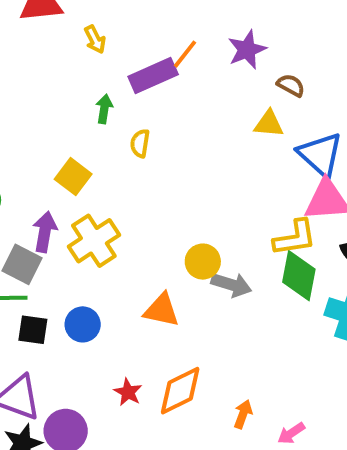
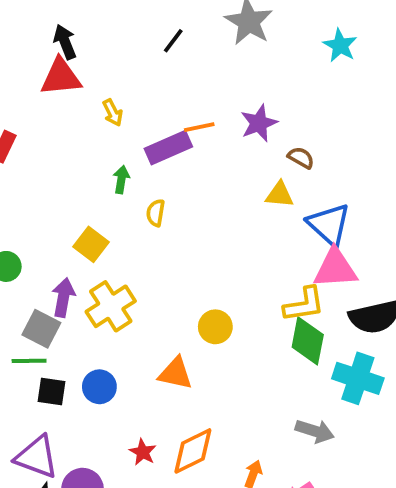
orange line: (185, 54) -> (199, 127), turned 40
gray arrow: (231, 285) -> (315, 431), moved

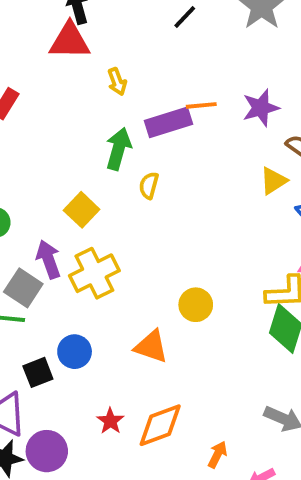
green arrow: (121, 179) -> (118, 149), size x1.5
yellow triangle: (280, 195) -> (273, 181), turned -44
purple arrow: (63, 297) -> (48, 259), turned -36
black square: (51, 392) -> (38, 372), moved, turned -36

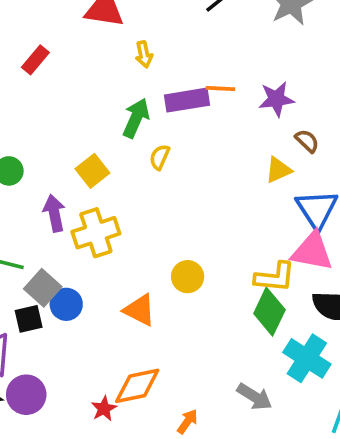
gray square: (23, 288) -> (43, 288), moved
red star: (110, 421) -> (104, 409), moved

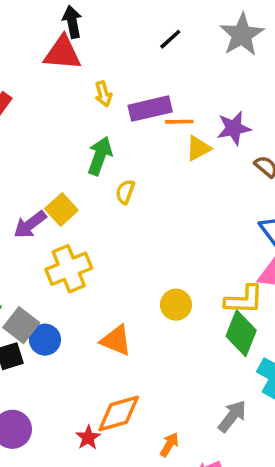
purple rectangle: (187, 100) -> (150, 109), moved
yellow triangle: (278, 170) -> (198, 148), moved
purple arrow: (54, 213) -> (30, 225), moved, turned -112
yellow circle: (188, 277) -> (176, 305), moved
gray arrow: (254, 397) -> (232, 416), turned -80

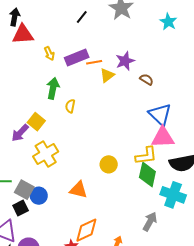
black arrow: (72, 22) -> (15, 17), moved, turned 30

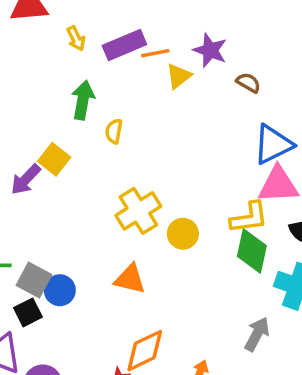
purple star: (125, 61) -> (210, 50), turned -30
blue triangle: (160, 115) -> (273, 144), turned 50
yellow cross: (46, 154) -> (138, 211), moved

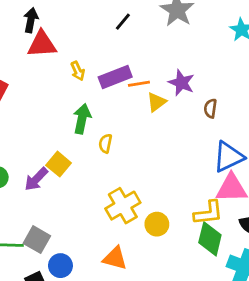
brown semicircle: (248, 83) -> (210, 108), turned -114
gray square: (34, 280) -> (37, 240), moved

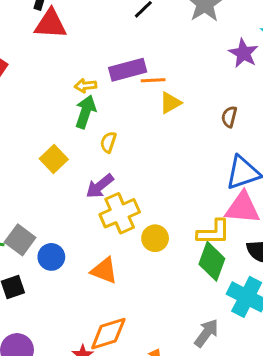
yellow arrow: (78, 71) -> (85, 86), moved, turned 102
purple star: (181, 83) -> (244, 53), moved
purple arrow: (36, 179) -> (100, 186), moved
blue circle: (60, 266) -> (51, 257), moved

